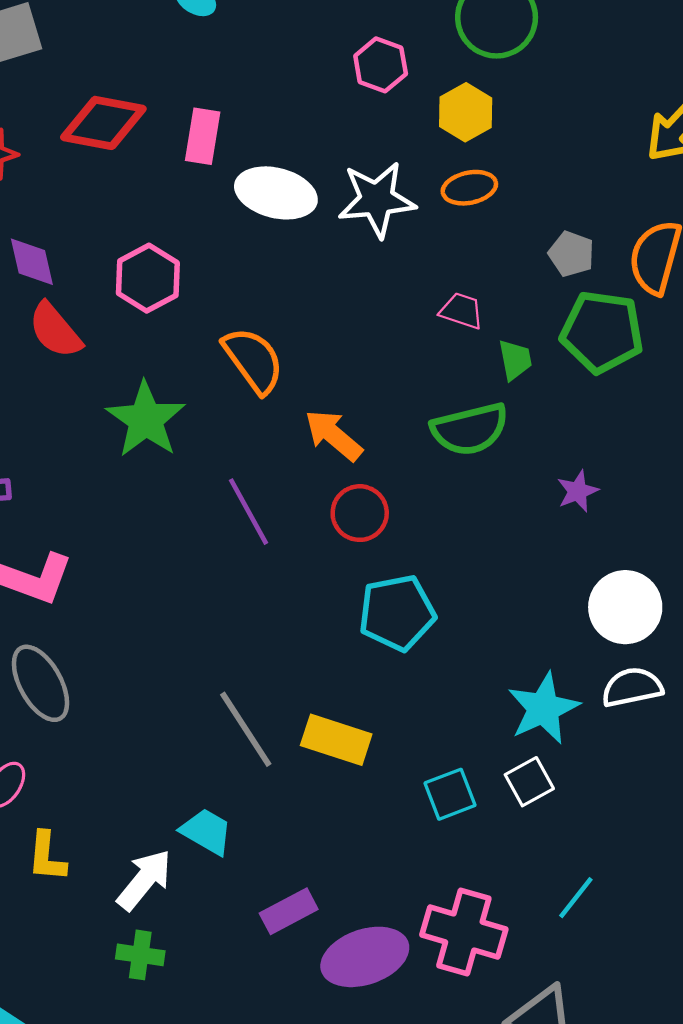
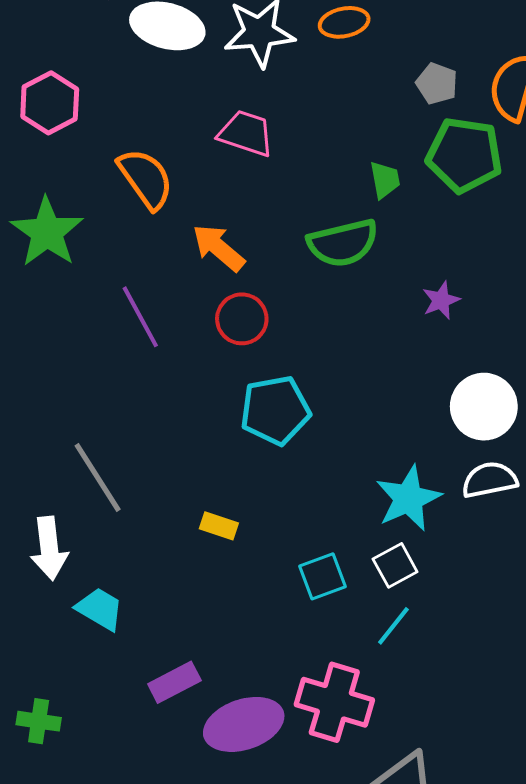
pink trapezoid: (462, 311) -> (246, 133), moved, size x1.4
gray line: (246, 729) -> (98, 477), moved
yellow rectangle: (336, 740) -> (219, 526), size x0.6
white arrow: (144, 880) -> (49, 548), moved, turned 134
cyan line: (576, 898) -> (393, 626), moved

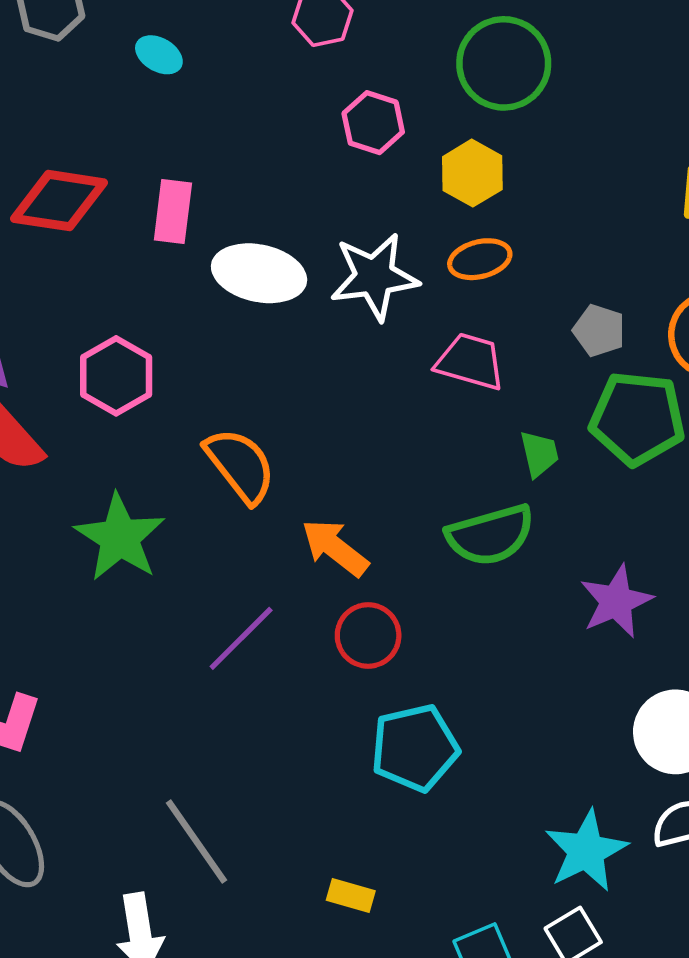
pink trapezoid: (246, 133) -> (470, 362), moved
purple star: (441, 300) -> (616, 601), size x1.5
purple line: (140, 317) -> (241, 638), turned 76

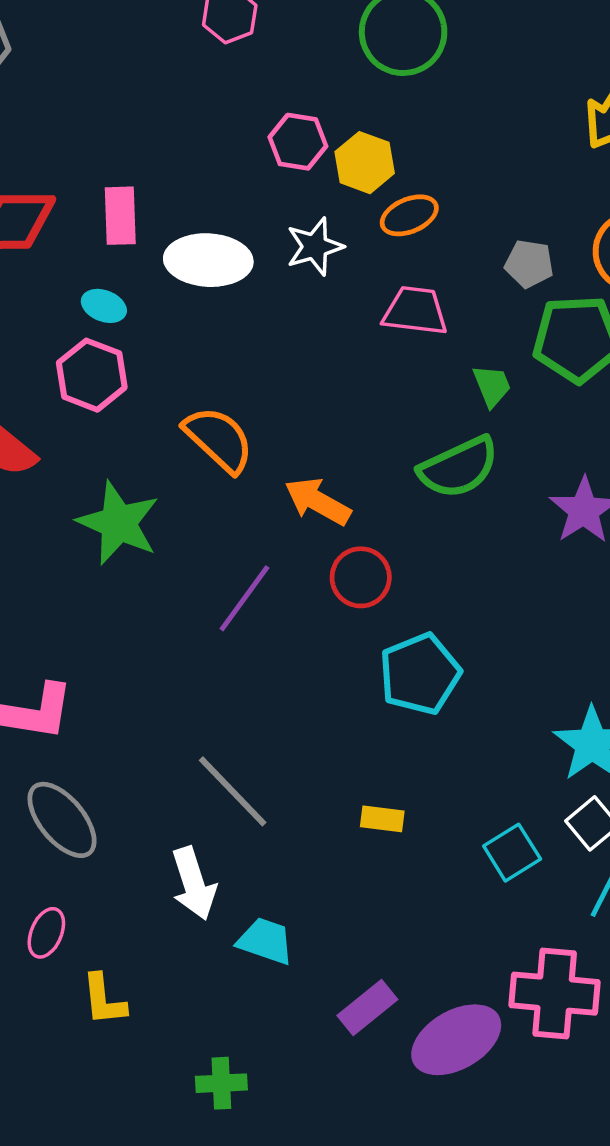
cyan ellipse: (159, 55) -> (104, 306), moved
pink hexagon: (373, 123) -> (298, 142), moved
yellow hexagon: (472, 173) -> (365, 163), moved
white star: (374, 277) -> (315, 247), size x0.7

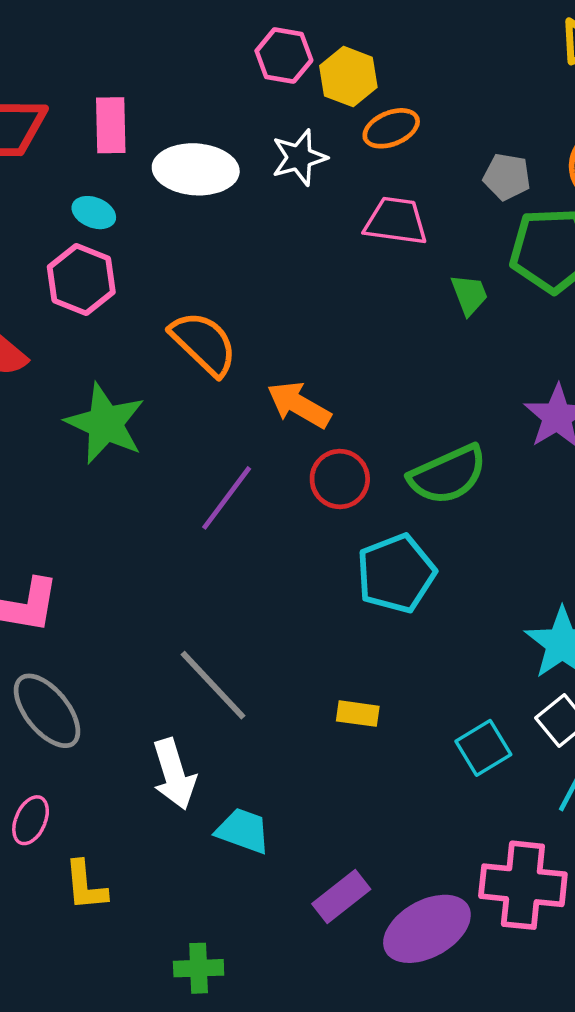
green semicircle: (459, 467) -> (448, 475), moved

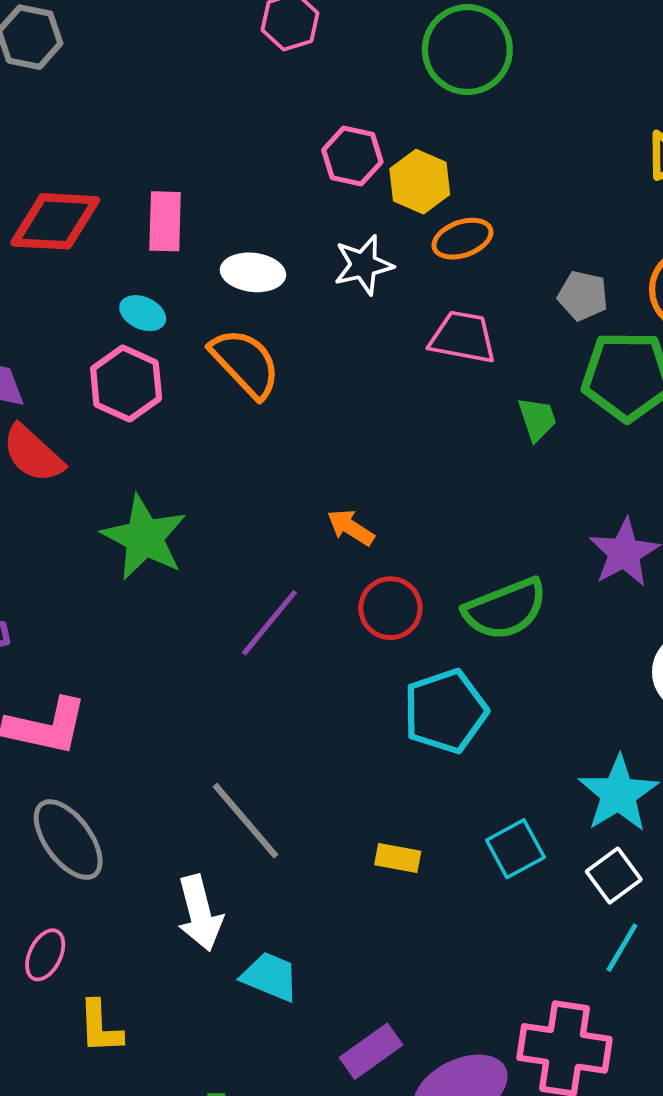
white ellipse: (196, 169) -> (253, 272), size x0.7
orange semicircle: (204, 343) -> (245, 363), moved
orange arrow: (299, 405) -> (351, 527), size x0.7
cyan square: (483, 748) -> (515, 849), moved

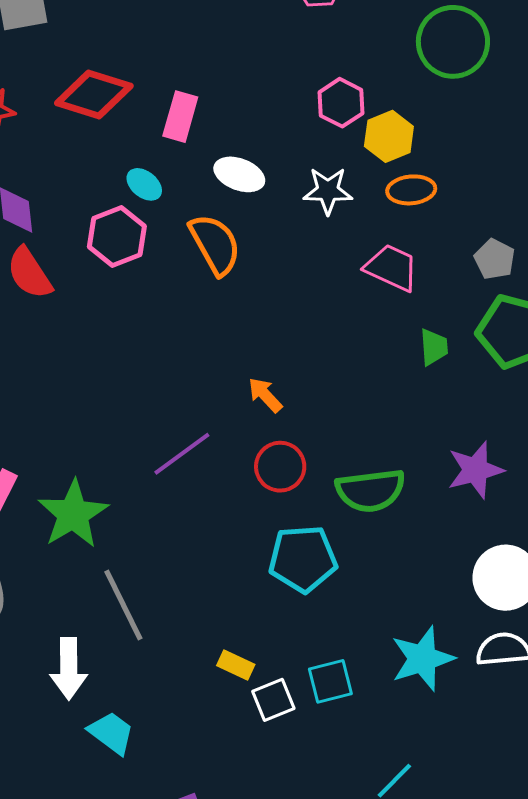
green star: (144, 537) -> (73, 514), moved
white square: (614, 876) -> (273, 700), moved

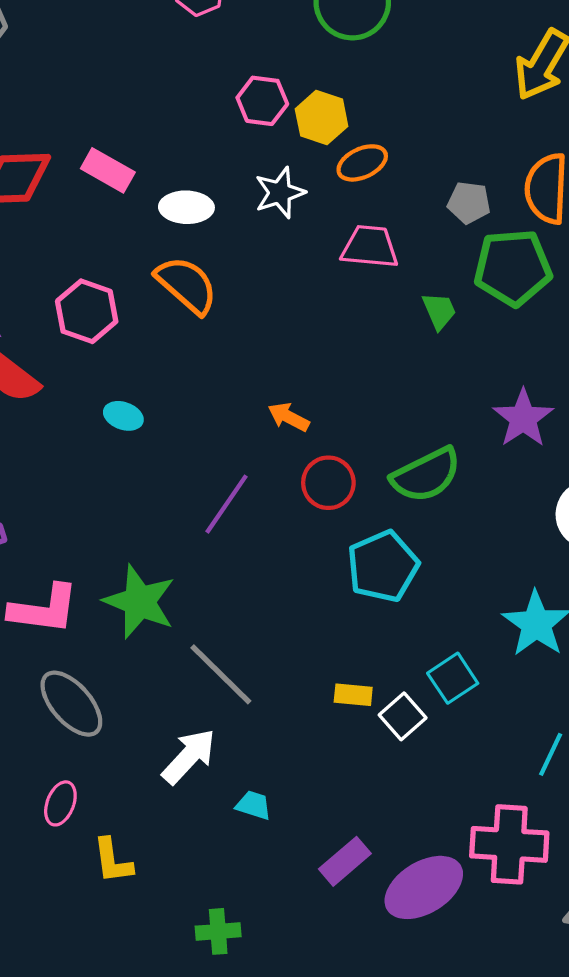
pink rectangle: (180, 117) -> (108, 170), turned -57
cyan ellipse: (144, 184) -> (123, 416), moved
white arrow: (69, 669) -> (189, 756), turned -118
cyan trapezoid: (111, 733) -> (253, 805), size x0.7

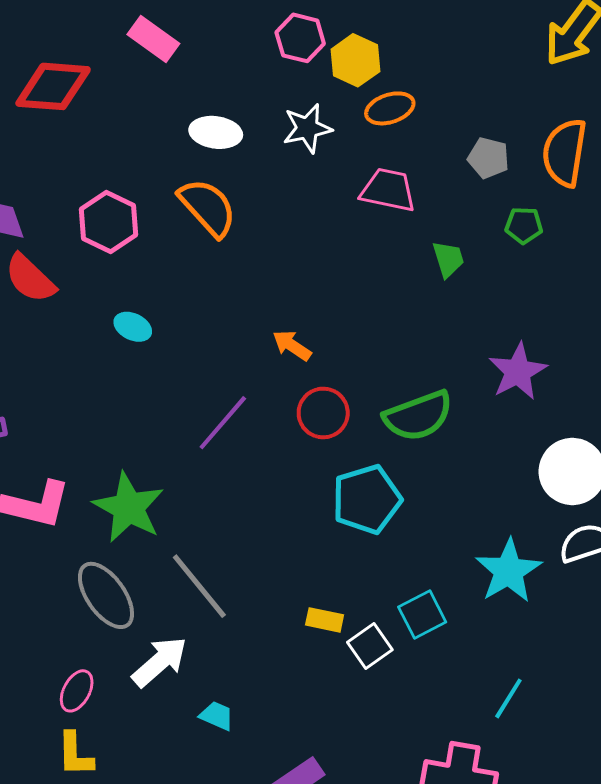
pink rectangle: (108, 170) -> (153, 39), moved
green pentagon: (513, 268) -> (524, 225), size x0.5
gray ellipse: (71, 704) -> (106, 595), moved
pink ellipse: (60, 803) -> (77, 691), moved

